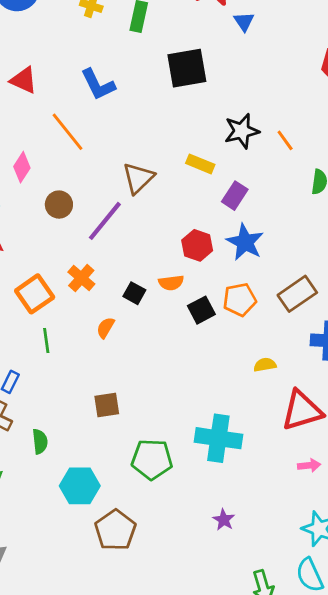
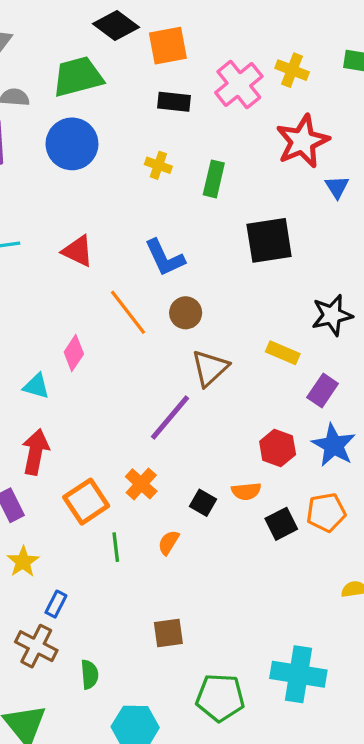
brown circle: (59, 205) -> (186, 313), moved
green line: (46, 341) -> (116, 547), moved

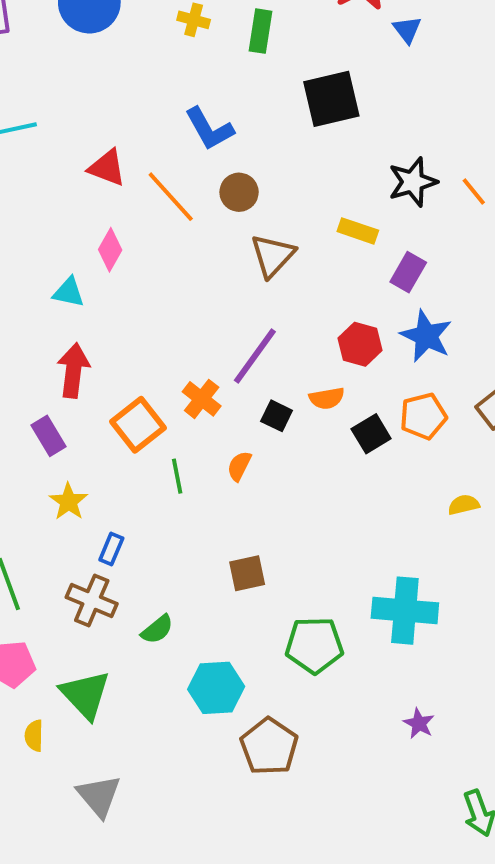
red triangle: (78, 251) -> (107, 168), moved
purple line: (170, 418) -> (255, 356), moved
green semicircle: (89, 674) -> (157, 629), turned 60

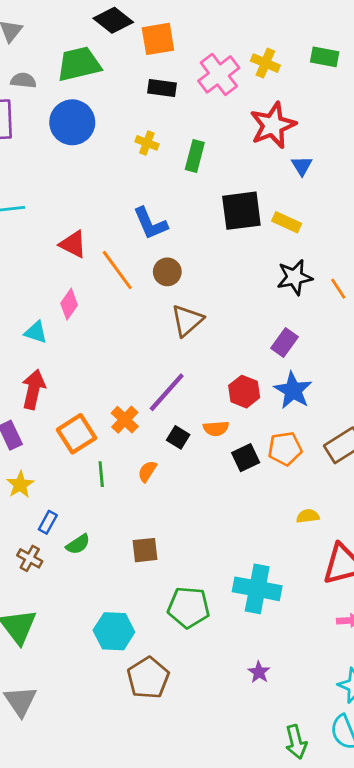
yellow rectangle: (358, 231) -> (287, 222), moved
brown cross: (92, 601) -> (30, 558), size x0.7
green semicircle: (157, 629) -> (78, 544), moved

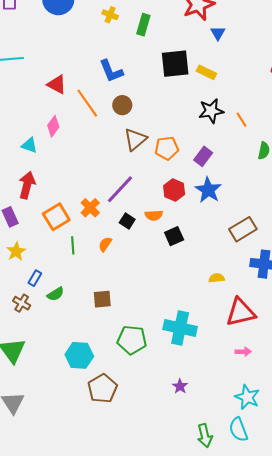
orange pentagon: (285, 449) -> (167, 148), moved

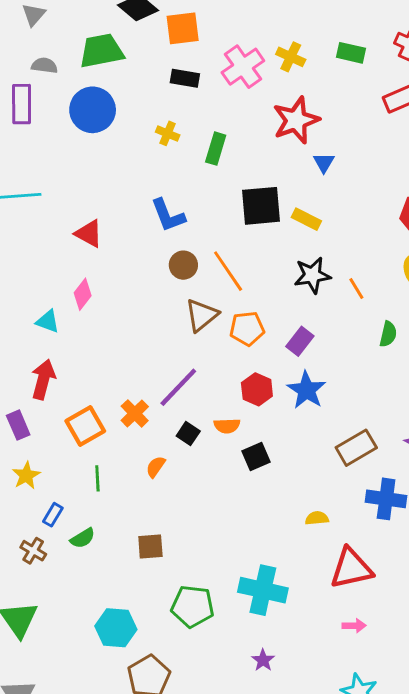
orange line: (87, 103) -> (228, 271), moved
green line: (73, 245) -> (97, 478), moved
purple star: (180, 386) -> (263, 660), moved

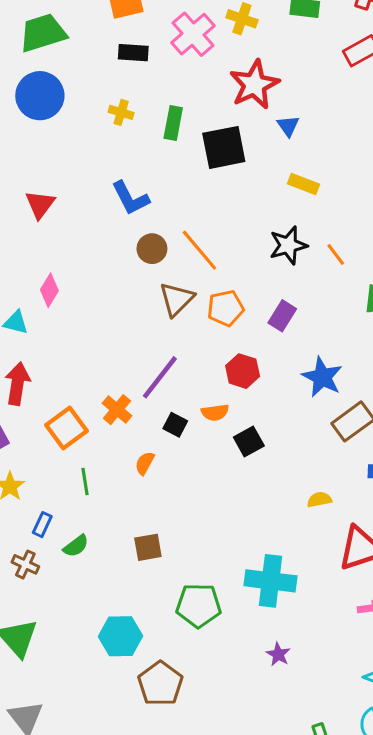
black square: (261, 206) -> (224, 147), moved
yellow rectangle: (306, 219) -> (303, 184), moved
red triangle: (89, 234) -> (40, 204), moved, turned 44
blue star: (307, 390) -> (322, 377), moved

